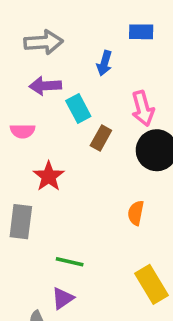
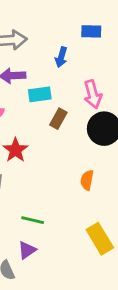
cyan rectangle: (78, 108) -> (40, 94), turned -70

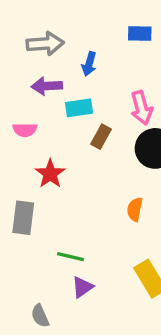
blue arrow: (61, 57) -> (89, 64), moved
purple triangle: (27, 250) -> (82, 287), moved

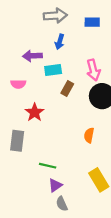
gray arrow: (45, 44) -> (55, 16), moved
gray semicircle: (40, 316) -> (62, 204), moved

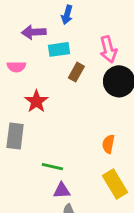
orange semicircle: (89, 135) -> (108, 144), moved
purple triangle: (55, 185) -> (62, 191), turned 32

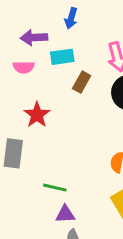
pink semicircle: (16, 67) -> (24, 67), moved

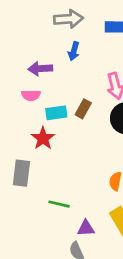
cyan rectangle: (62, 57) -> (56, 113), moved
purple triangle: (65, 214) -> (86, 228), moved

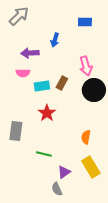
gray arrow: (68, 19) -> (19, 16), moved, turned -40
red star: (43, 138) -> (47, 113), moved
purple triangle: (86, 228) -> (64, 172), turned -32

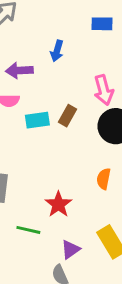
red star: (47, 113) -> (58, 204), moved
orange semicircle: (86, 137) -> (104, 179), moved
green line: (44, 154) -> (28, 230), moved

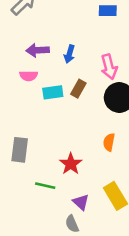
blue arrow: (57, 51) -> (69, 54), moved
purple triangle: (70, 249) -> (81, 202), turned -42

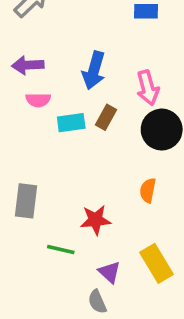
purple arrow: (38, 50) -> (28, 65), moved
blue arrow: (69, 54) -> (94, 70), size x1.5
red star: (71, 164) -> (96, 220), turned 30

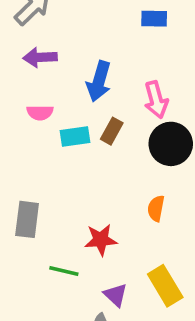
purple arrow: (28, 65) -> (40, 57), moved

